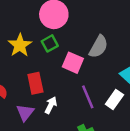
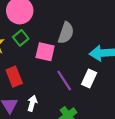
white arrow: (51, 105) -> (32, 103), moved

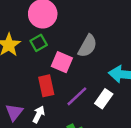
red rectangle: (14, 77) -> (46, 86), moved
purple line: (64, 81) -> (77, 96), turned 70

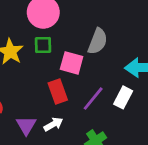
green square: (39, 43) -> (43, 45), turned 35
white arrow: (39, 114) -> (53, 124), turned 42

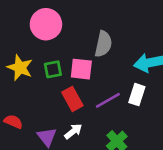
green square: (43, 45) -> (53, 69), moved
purple line: (93, 99) -> (108, 100), turned 30

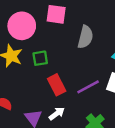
pink circle: (46, 24) -> (22, 26), moved
pink square: (81, 69) -> (56, 14), moved

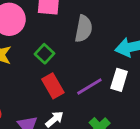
green square: (40, 58) -> (44, 54), moved, turned -35

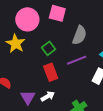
purple line: (89, 86) -> (77, 60), moved

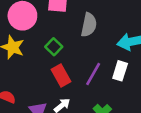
purple line: (77, 60) -> (93, 74), moved, turned -30

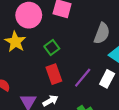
gray semicircle: (89, 25) -> (102, 33), moved

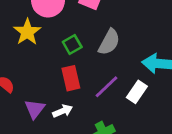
gray semicircle: (102, 33) -> (109, 42), moved

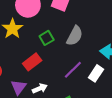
red rectangle: (71, 78) -> (32, 62), moved, turned 66

